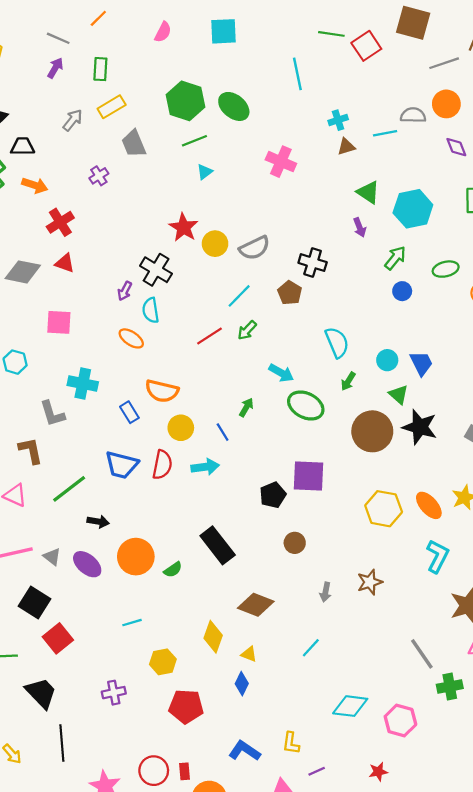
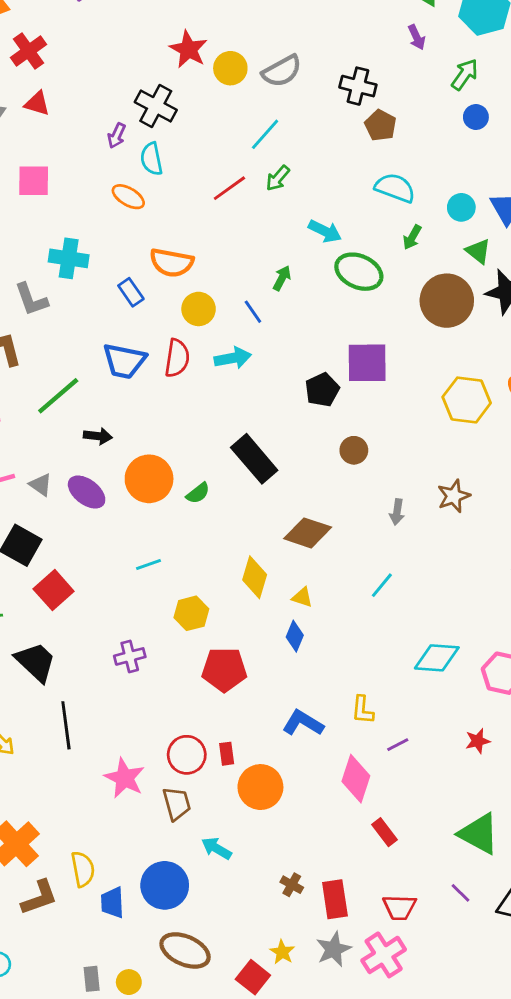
brown pentagon: (290, 293) -> (380, 125), moved
cyan semicircle: (337, 342) -> (395, 188), turned -44

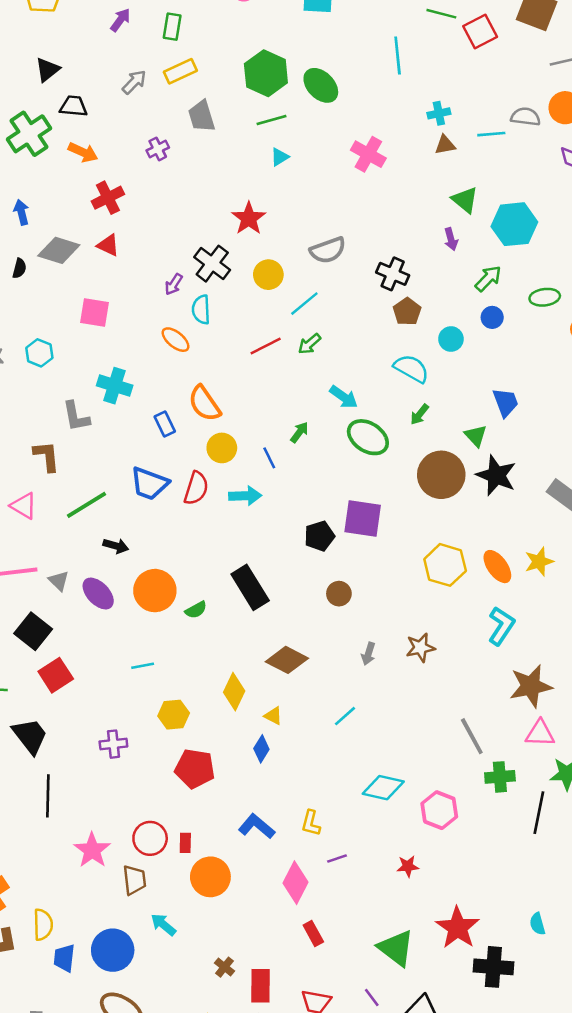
yellow circle: (230, 68) -> (268, 275), moved
cyan circle: (461, 207) -> (451, 339), moved
orange semicircle: (172, 263) -> (204, 403), turned 36

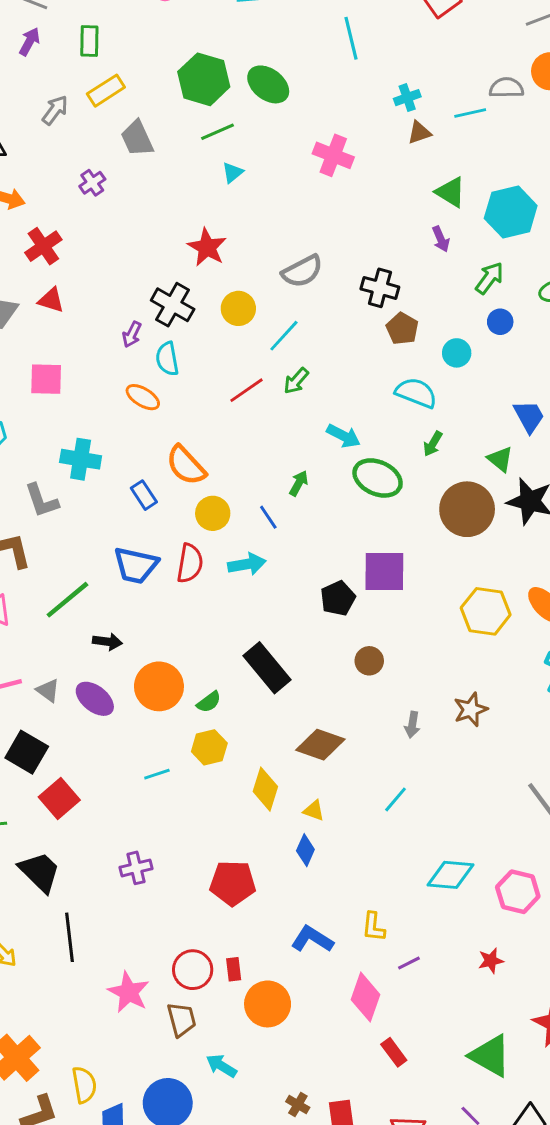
yellow hexagon: (174, 715) -> (209, 747), moved

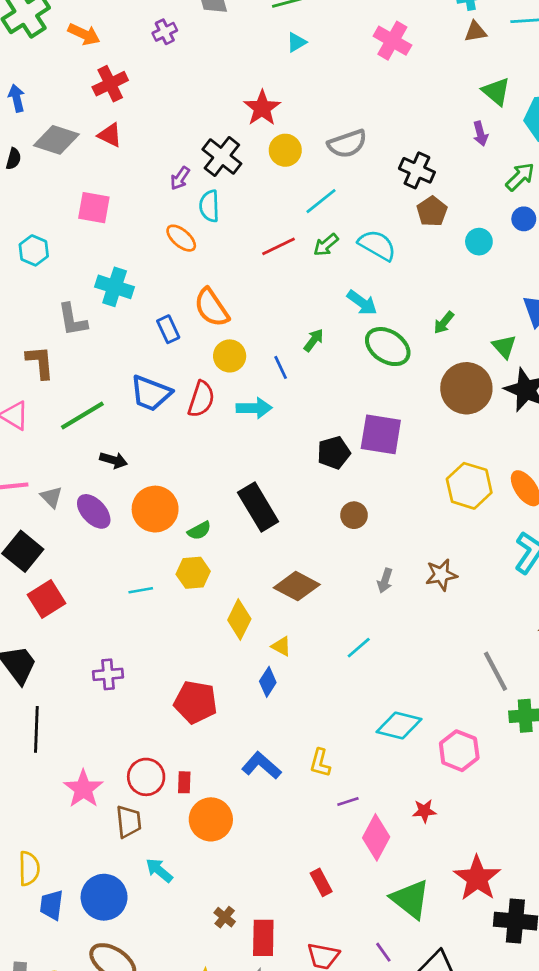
yellow circle: (238, 308) -> (285, 150), moved
cyan semicircle: (416, 393) -> (377, 245), moved
pink diamond: (365, 997) -> (376, 837), moved

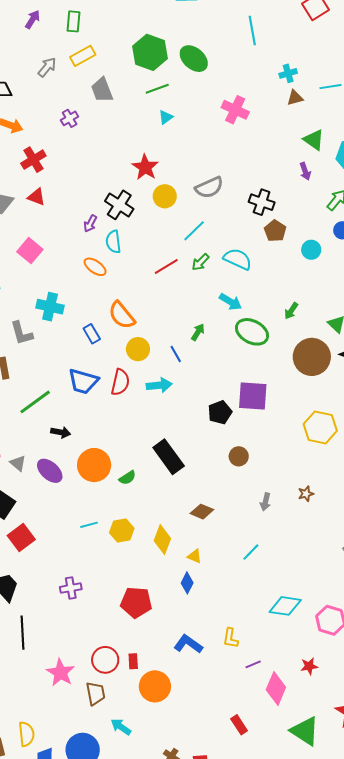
pink square: (94, 208) -> (30, 251), turned 35
yellow hexagon: (193, 573) -> (122, 531), moved
brown star: (441, 575) -> (306, 494), size x0.7
brown diamond: (297, 586) -> (202, 512), size x0.7

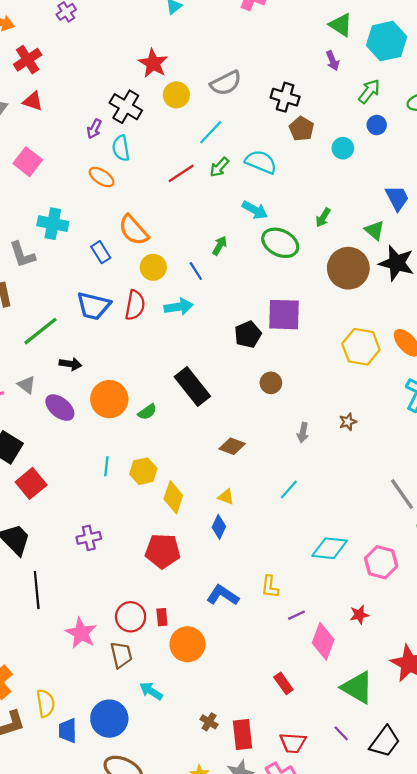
gray triangle: (18, 463) -> (26, 385), moved
cyan line: (89, 525) -> (106, 466), turned -66
yellow diamond: (162, 540) -> (173, 497), moved

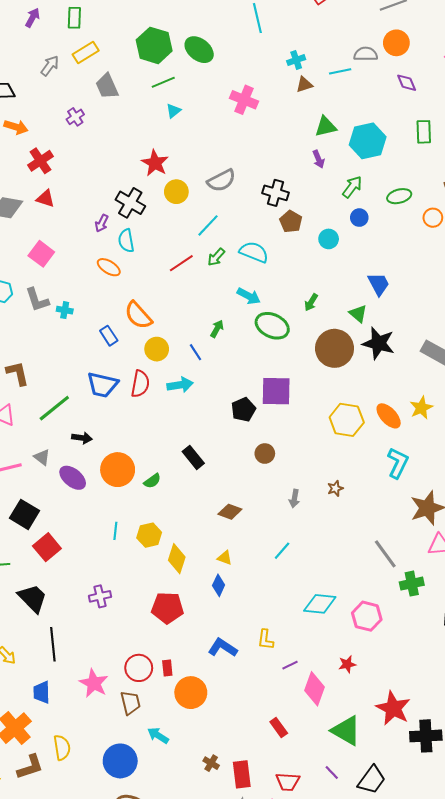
green triangle: (341, 25) -> (326, 127), turned -45
cyan cross: (53, 224) -> (65, 310), size x0.6
gray L-shape: (22, 255) -> (37, 300), moved
black rectangle: (192, 387) -> (193, 457), size x0.7
blue trapezoid: (68, 730) -> (42, 692), moved

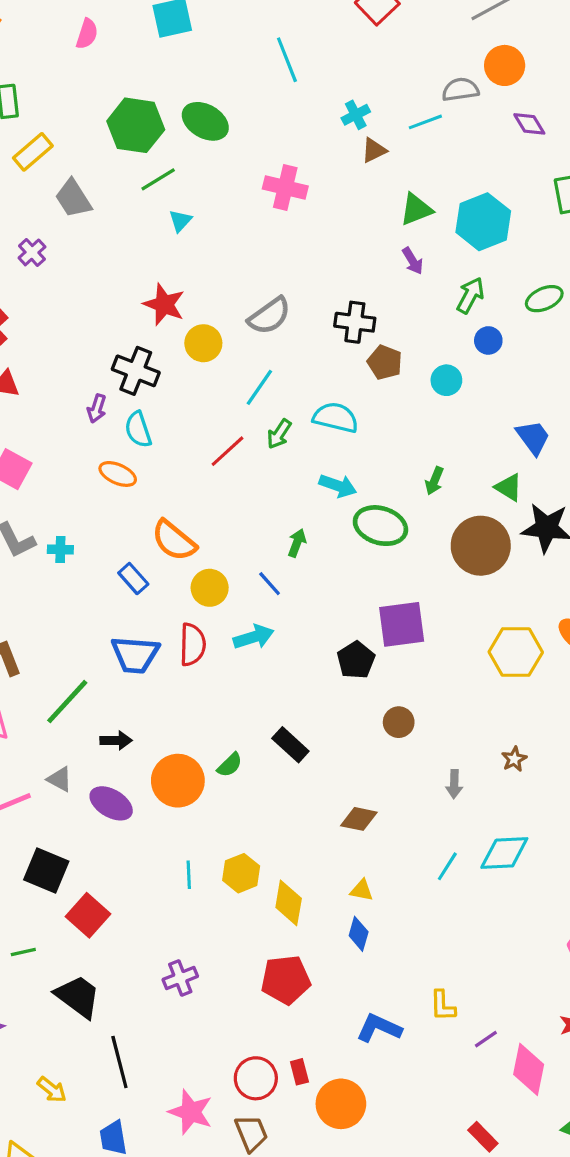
green semicircle: (152, 481) -> (230, 765), moved
cyan diamond: (320, 604) -> (504, 853), moved

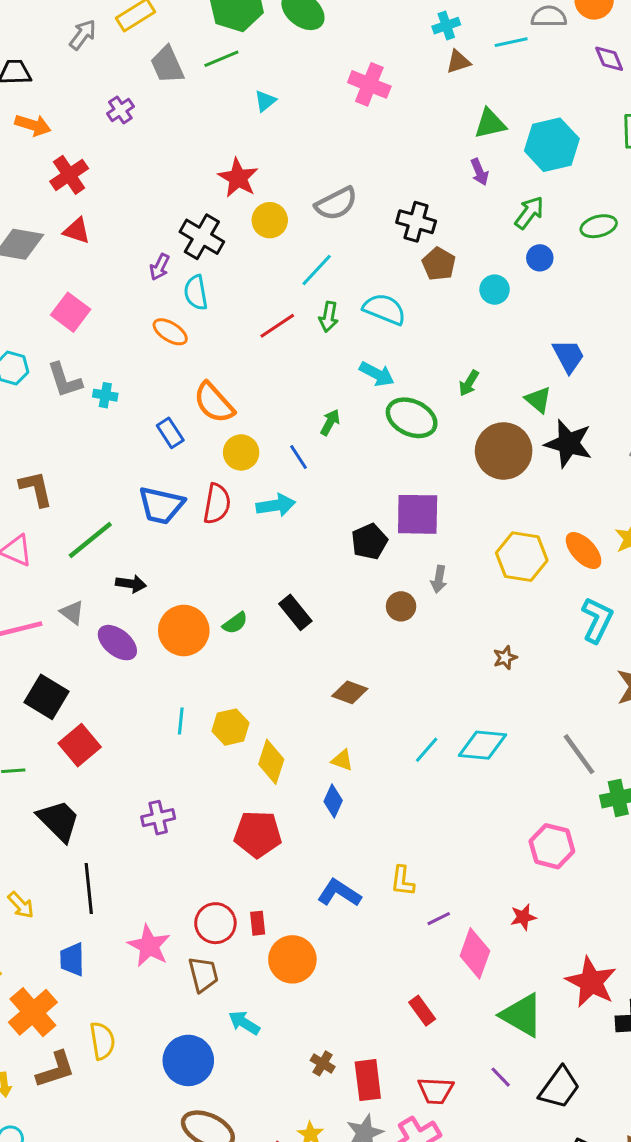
green line: (158, 179) -> (221, 59), moved
green arrow: (279, 434) -> (329, 317), turned -32
gray arrow: (454, 784) -> (439, 579), moved

